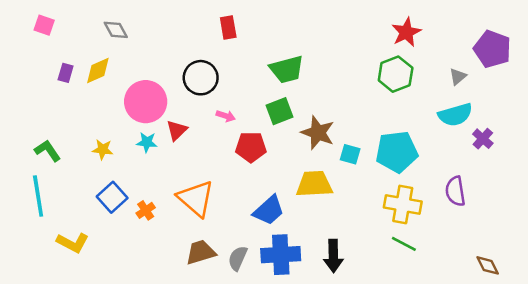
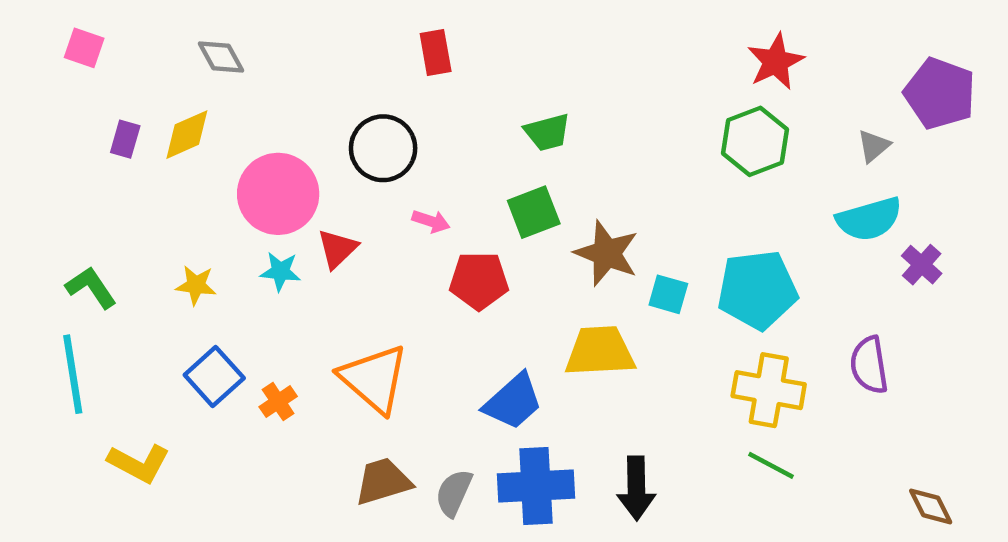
green trapezoid: (287, 69) -> (547, 132), size x0.7

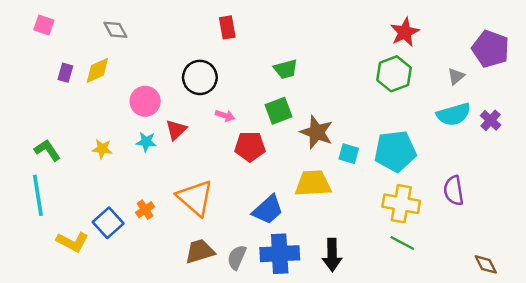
pink circle: (278, 194) -> (145, 101), size x0.7
purple cross: (922, 265) -> (491, 120), moved
blue square: (214, 376) -> (108, 223), moved

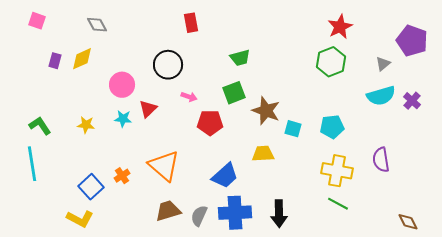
cyan pentagon: (395, 151) -> (332, 127), size x0.7
yellow trapezoid: (313, 183) -> (263, 154), size x0.7
yellow L-shape: (72, 242) -> (80, 219), moved

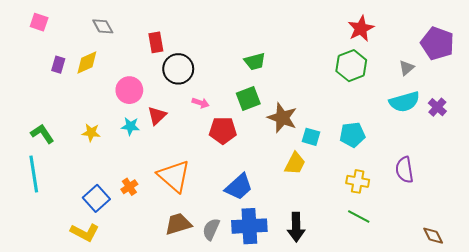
red rectangle: (191, 23) -> (156, 42), moved
yellow trapezoid: (263, 154) -> (295, 163), moved, turned 120
yellow cross: (337, 171) -> (358, 181), size x0.7

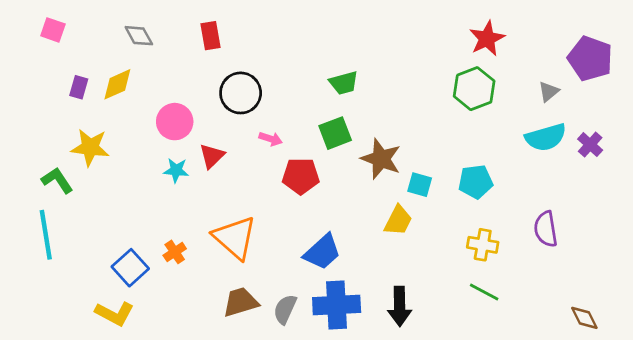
red rectangle: (156, 42) -> (210, 36), moved
yellow star: (91, 133) -> (90, 147), moved, size x1.5

